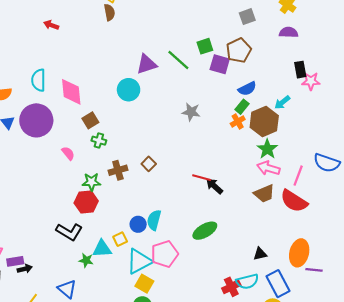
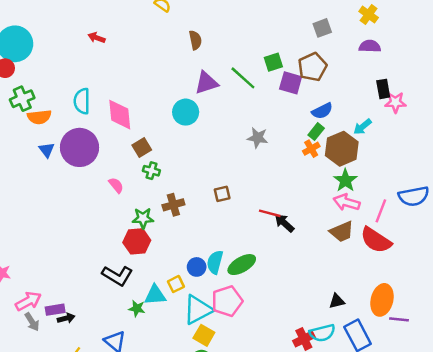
brown semicircle: (109, 12) -> (195, 40), moved
blue semicircle: (327, 163) -> (414, 196), turned -30
brown square: (149, 164) -> (222, 194), moved, turned 32
green ellipse: (205, 231) -> (242, 265), moved

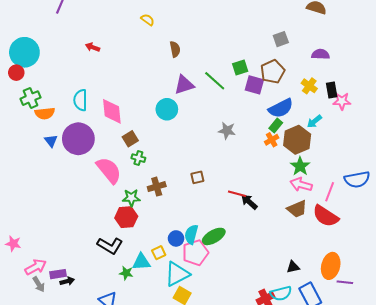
yellow cross: (369, 15) -> (309, 86), moved
blue semicircle: (322, 111) -> (281, 108), size x1.4
pink semicircle: (116, 185) -> (109, 170), size x2.0
pink pentagon: (227, 301) -> (195, 253), moved

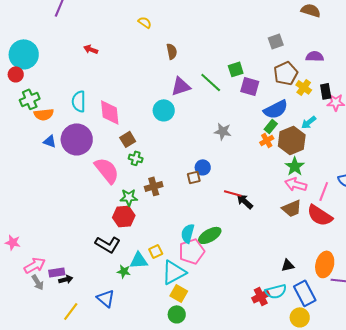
brown pentagon: (273, 72) -> (286, 73), moved
blue triangle: (51, 141) -> (50, 141), turned -32
blue circle: (176, 238) -> (203, 167), moved

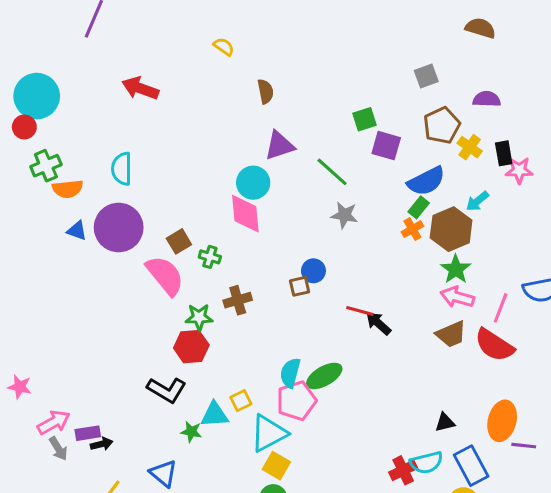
red arrow: (91, 49) -> (140, 88), size x1.6
green line: (211, 82) -> (332, 172), moved
pink diamond: (110, 112) -> (245, 214), moved
brown square: (128, 139) -> (179, 241), moved

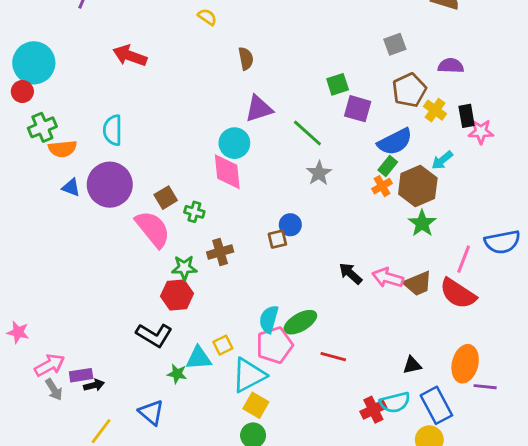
gray star: (344, 215) -> (319, 173), turned 30
pink arrow: (457, 297) -> (388, 278), moved
red line: (360, 311) -> (333, 357), moved

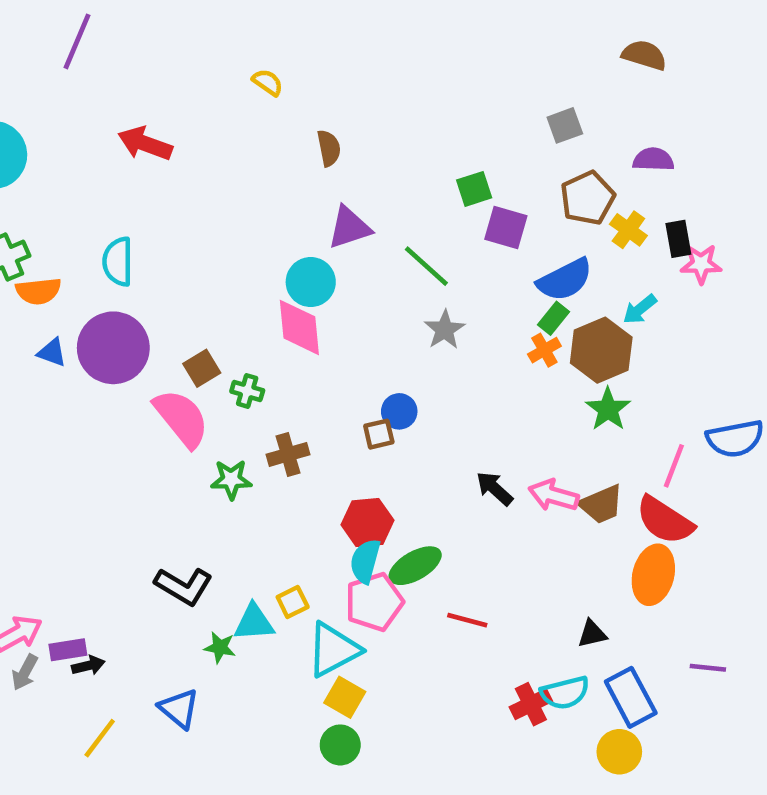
red hexagon: (177, 295) -> (367, 523), moved
orange ellipse: (465, 364) -> (653, 575), moved
gray arrow: (54, 390) -> (25, 672), turned 60

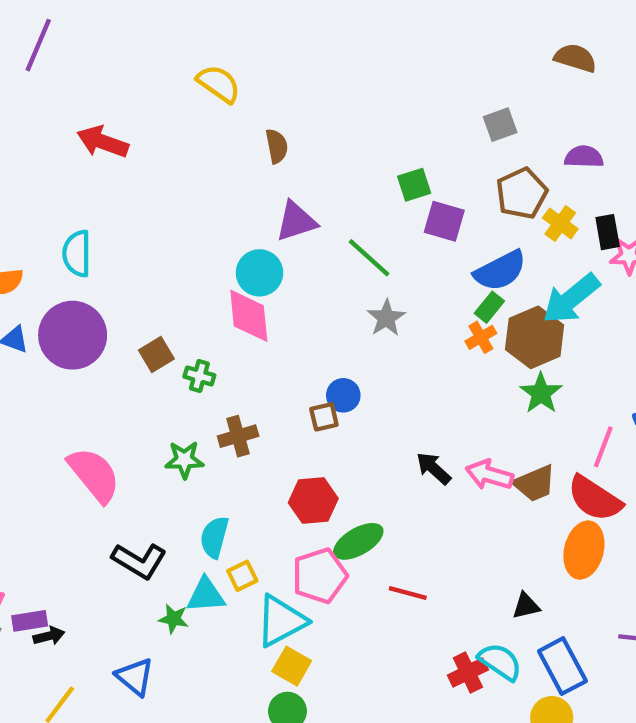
yellow semicircle: (268, 82) -> (219, 84), size x1.5
cyan arrow: (640, 309) -> (571, 299), size x1.8
pink semicircle: (181, 418) -> (94, 475), moved
cyan semicircle: (365, 561) -> (214, 537), moved
cyan semicircle: (565, 693) -> (500, 662), turned -132

